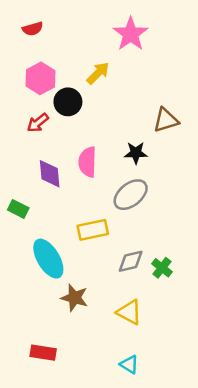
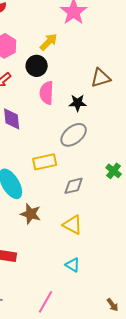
black circle: (68, 102) -> (37, 66), moved
pink semicircle: (88, 162) -> (47, 93), moved
green cross: (162, 268) -> (114, 171), moved

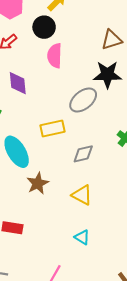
black star: (78, 103) -> (107, 75), moved, size x1.5
brown star: (31, 214) -> (38, 183), turned 30

